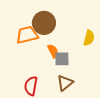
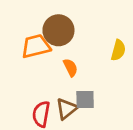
gray square: (62, 59) -> (85, 99), moved
brown triangle: (65, 83) -> (66, 109), moved

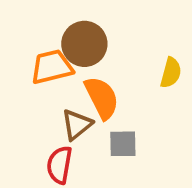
orange semicircle: (70, 68) -> (102, 98), size x1.6
brown triangle: (66, 109) -> (77, 125), moved

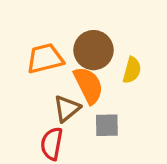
brown circle: (84, 44) -> (93, 50), moved
yellow semicircle: (171, 73) -> (132, 70), moved

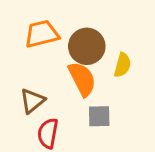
orange trapezoid: (45, 58) -> (42, 34), moved
brown triangle: (67, 109) -> (32, 101), moved

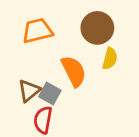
brown circle: (87, 46) -> (97, 28), moved
gray square: (99, 116) -> (50, 93), moved, turned 30

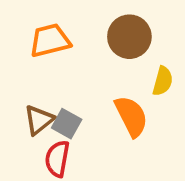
yellow semicircle: (110, 59) -> (163, 81), moved
orange semicircle: (74, 71) -> (131, 116), moved

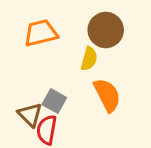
yellow semicircle: (163, 81) -> (89, 59), moved
brown triangle: (39, 120) -> (30, 115), moved, turned -36

